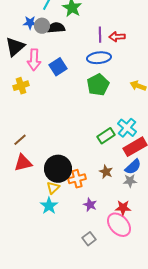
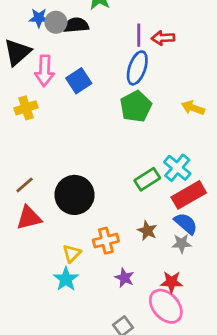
blue ellipse: (99, 58) -> (137, 68), turned -65
blue semicircle: (133, 167) -> (186, 223), turned -96
black circle: (58, 169) -> (74, 195), moved

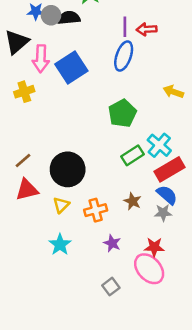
blue square: (79, 81) -> (71, 67), size x1.4
green pentagon: (136, 106) -> (122, 113), moved
yellow triangle: (72, 253) -> (61, 205), moved

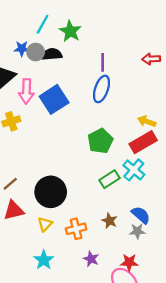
red arrow: (147, 29) -> (151, 59), moved
red rectangle: (169, 169) -> (143, 142), moved

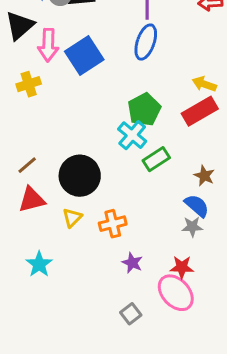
cyan cross: (134, 170) -> (132, 135), moved
brown star: (110, 221) -> (204, 176), moved
cyan star: (44, 260) -> (39, 264), moved

